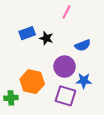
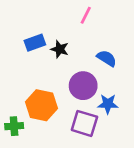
blue semicircle: (83, 45) -> (107, 58), turned -126

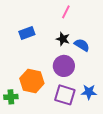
black star: (60, 49) -> (63, 39), moved
blue star: (108, 104) -> (89, 92), moved

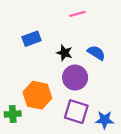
pink line: (66, 12) -> (77, 14), turned 48
black star: (63, 39) -> (64, 53), moved
blue star: (89, 92) -> (104, 120), moved

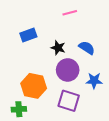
green cross: (13, 114) -> (19, 109), moved
blue star: (104, 120) -> (94, 81), moved

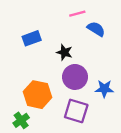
blue semicircle: (87, 48) -> (96, 29), moved
green cross: (19, 109) -> (21, 120), turned -32

